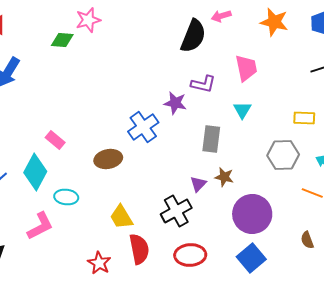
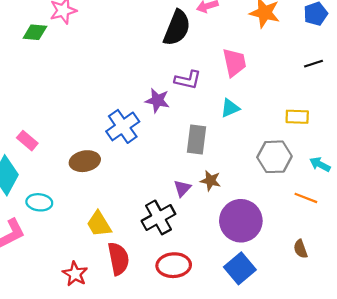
cyan triangle: (242, 110) -> (230, 108), turned 36

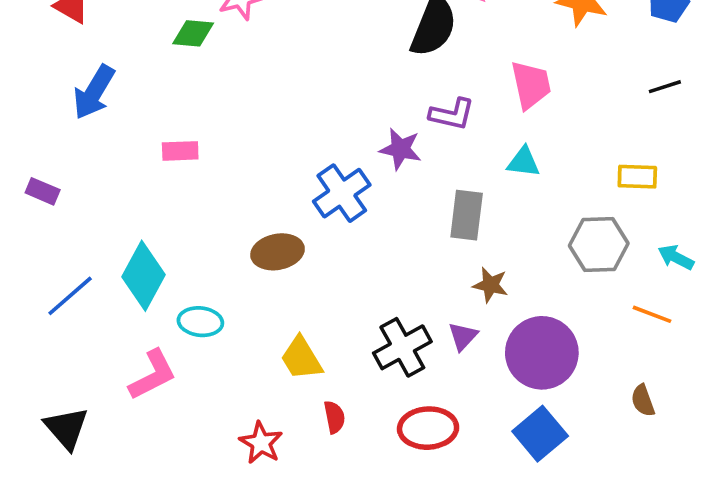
cyan triangle: (230, 108) -> (524, 162), turned 30
pink rectangle: (27, 141) -> (180, 151), moved, turned -42
purple triangle: (182, 188) -> (463, 336), moved
red semicircle: (118, 259) -> (334, 417), size x0.6

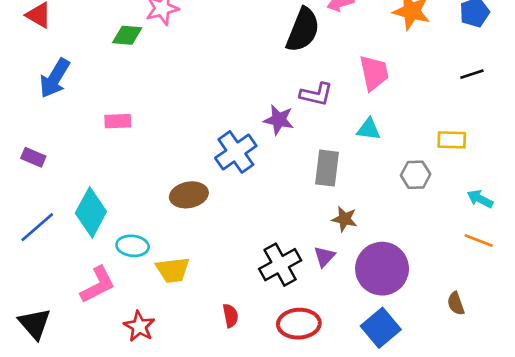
purple rectangle: (43, 191) -> (33, 157), moved
gray hexagon: (599, 245) -> (416, 175), moved, size x0.7
orange line: (652, 314) -> (479, 240), moved
yellow trapezoid: (301, 358) -> (173, 270), moved, turned -66
red star: (261, 443) -> (139, 326), moved

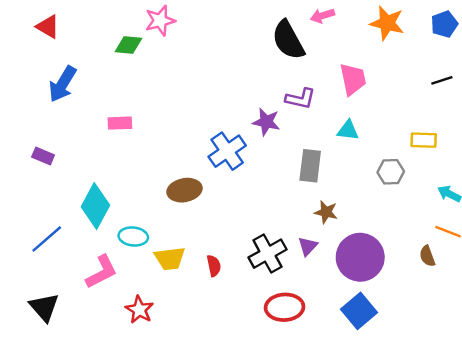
black semicircle: (303, 30) -> (288, 40), turned 129
blue line: (37, 227) -> (47, 239), moved
brown semicircle: (456, 304) -> (427, 256), moved
red semicircle: (230, 316) -> (214, 266), moved

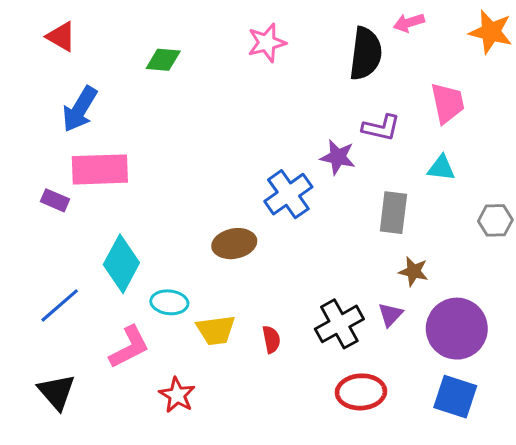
pink star: (160, 21) -> (267, 43), moved
black semicircle: (288, 40) -> (366, 54), turned -144
pink rectangle: (120, 123) -> (100, 169), moved, size x1.8
blue square: (359, 311) -> (455, 397), turned -32

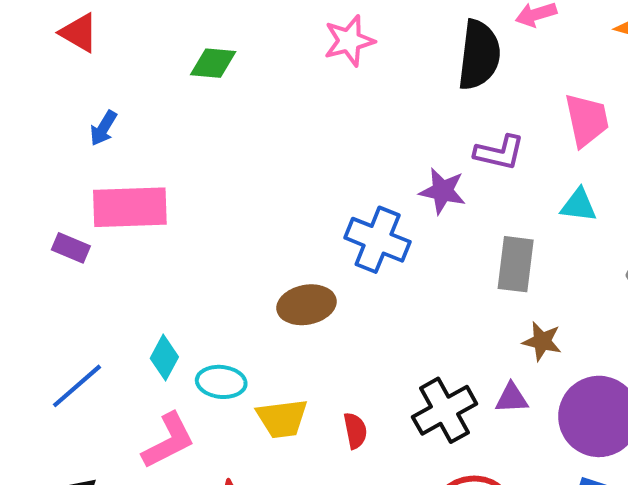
blue arrow: (80, 109) -> (103, 128), size x0.6
blue cross: (288, 194) -> (378, 240), turned -33
cyan diamond: (121, 264) -> (164, 358), moved, size x0.6
purple triangle: (390, 315) -> (512, 398), turned 44

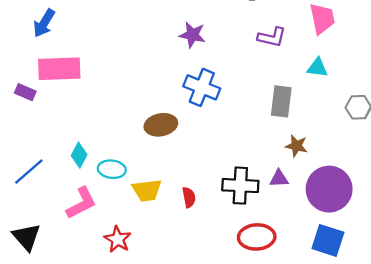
blue arrow: (103, 128) -> (44, 23), size x1.4
purple star: (443, 191) -> (192, 35), moved
black cross: (445, 410) -> (240, 186), turned 32

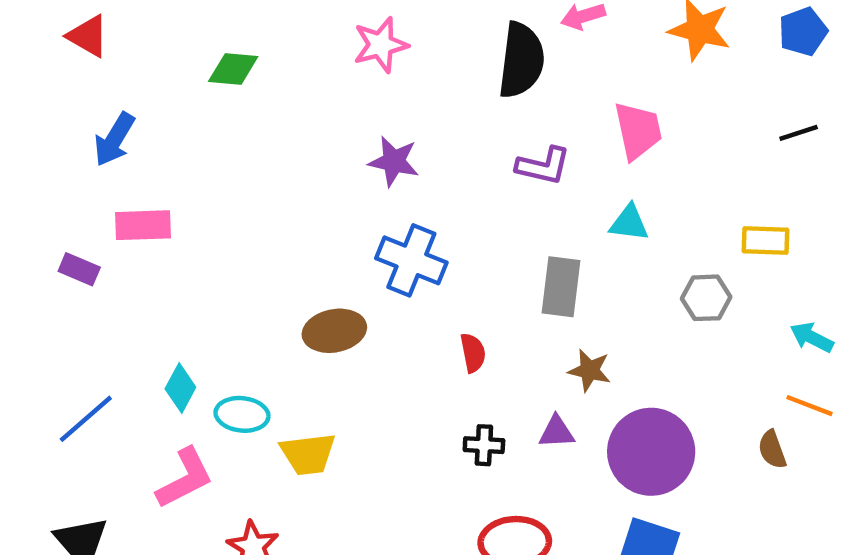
pink rectangle: (59, 69) -> (143, 225), size x0.7
black cross: (240, 186) -> (484, 445), size x0.6
red semicircle: (189, 197) -> (473, 353), moved

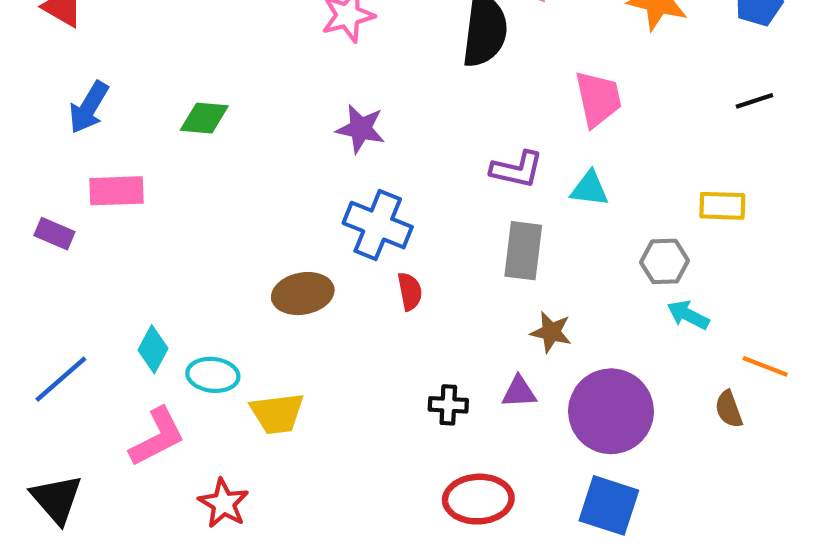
green diamond: (233, 69) -> (204, 118), moved
purple L-shape: (543, 166) -> (517, 169), moved
cyan arrow: (812, 337) -> (688, 315), moved
red semicircle: (473, 353) -> (410, 291), moved

